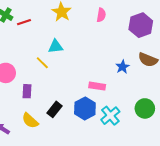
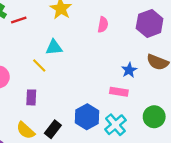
pink semicircle: (101, 15) -> (103, 25), moved
pink rectangle: (97, 86) -> (119, 92), moved
purple rectangle: (27, 91) -> (31, 97), moved
black rectangle: (54, 109) -> (53, 129), moved

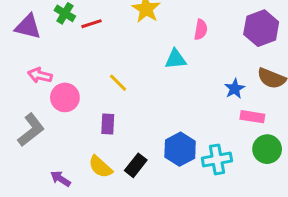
cyan triangle: (54, 47) -> (176, 59), moved
pink rectangle: (119, 92) -> (252, 117), moved
cyan cross: (115, 125) -> (217, 159), turned 30

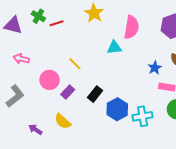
pink semicircle: (201, 30) -> (131, 27), size x1.6
pink circle: (65, 97) -> (50, 80), moved
purple rectangle: (108, 124) -> (68, 92), turned 40
black rectangle: (136, 165) -> (95, 94), moved

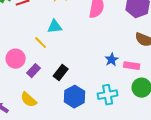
cyan triangle: (114, 48) -> (55, 27), moved
blue star: (155, 68) -> (112, 60), moved
blue hexagon: (117, 109) -> (75, 97), moved

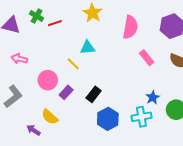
blue star: (112, 60) -> (153, 97), moved
pink rectangle: (132, 66) -> (147, 58), moved, turned 42
yellow semicircle: (29, 100) -> (50, 117), moved

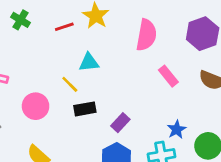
red line: (55, 23) -> (64, 27), moved
purple rectangle: (66, 92) -> (120, 123), moved
black rectangle: (94, 94) -> (85, 109), moved, turned 42

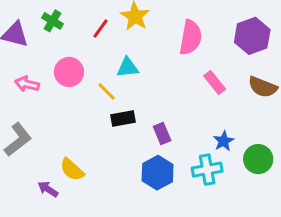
red line: (64, 27) -> (101, 28), turned -36
pink circle: (36, 106) -> (69, 72), moved
purple rectangle: (120, 123) -> (162, 134), turned -66

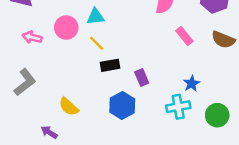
cyan triangle: (128, 67) -> (95, 17), moved
green circle: (258, 159) -> (217, 115), moved
blue hexagon: (158, 173) -> (122, 105), moved
purple arrow: (48, 189) -> (49, 132), moved

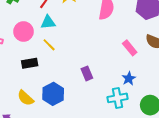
pink rectangle: (184, 36) -> (130, 48), moved
black rectangle: (110, 65) -> (30, 63), moved
blue hexagon: (122, 105) -> (53, 94), moved

